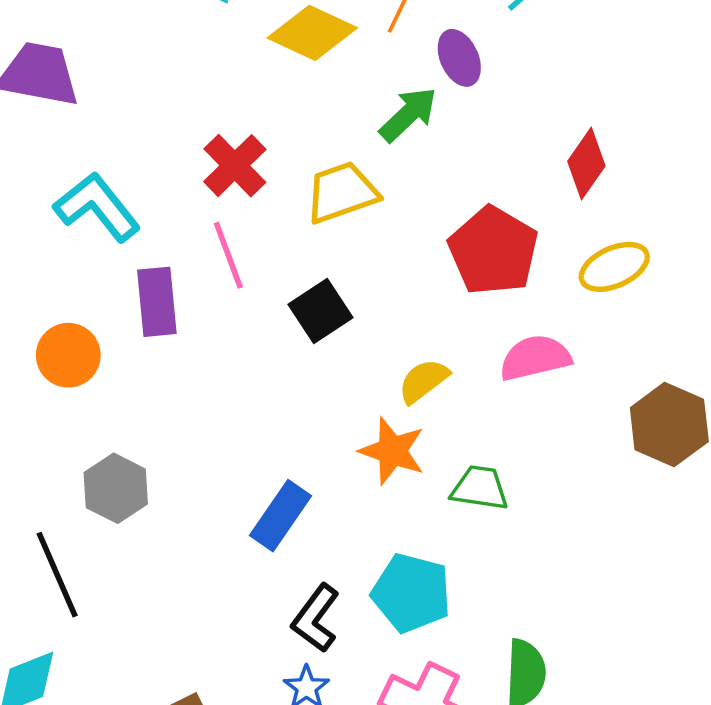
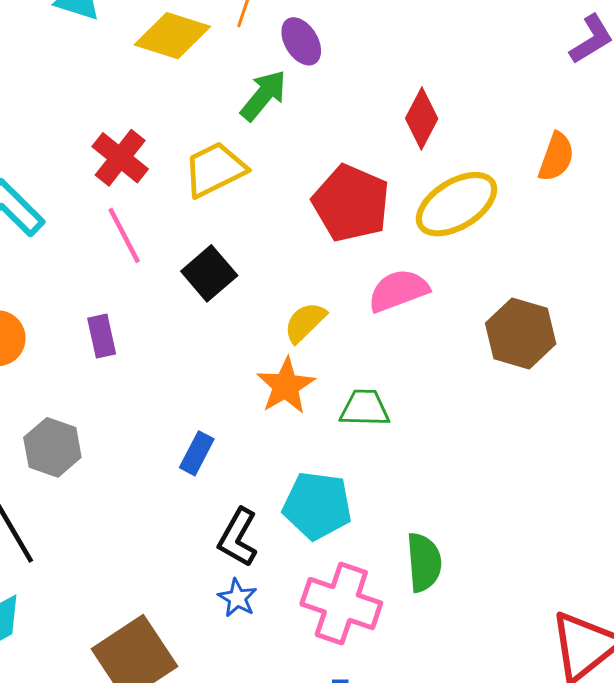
yellow ellipse: (614, 267) -> (457, 204), size x1.4
purple rectangle: (157, 302) -> (102, 336), moved, size x0.7
orange star: (392, 451) -> (286, 386), turned 30
blue rectangle: (280, 516) -> (197, 453), size x0.7

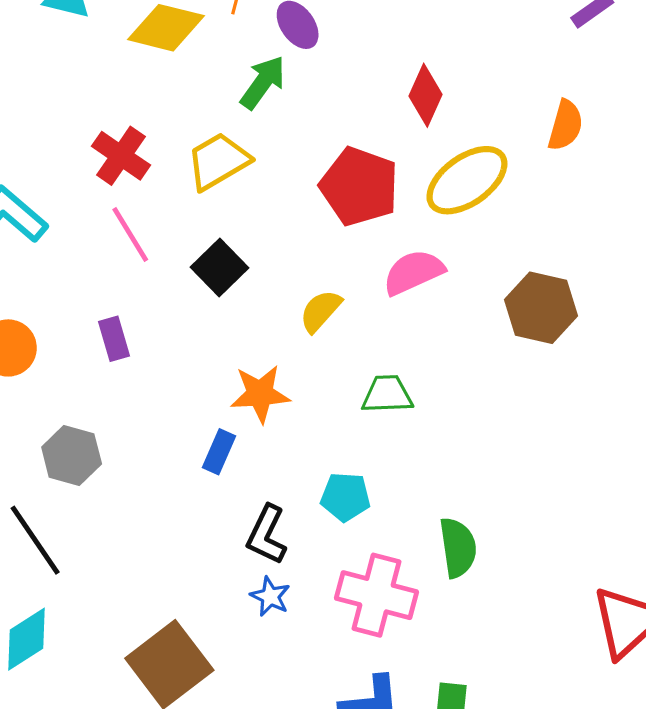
orange star: (286, 386) -> (260, 394), moved, turned 30
cyan pentagon: (317, 506) -> (345, 497), size x0.7

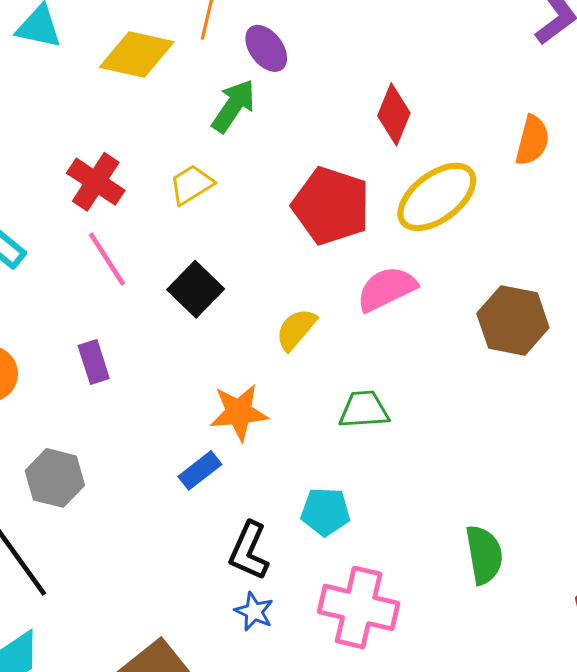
yellow trapezoid: (218, 161) -> (192, 185), size x0.7
blue rectangle: (219, 452) -> (200, 470), turned 30
green semicircle: (458, 548) -> (484, 555), moved

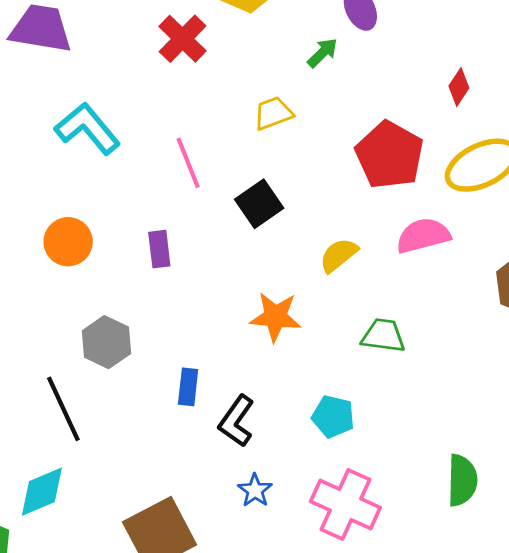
green arrow: (233, 106) -> (322, 53), size x0.7
red diamond: (394, 114) -> (459, 87), size x0.7
red cross: (96, 182) -> (183, 39), moved
blue rectangle: (200, 470) -> (188, 387), moved, turned -57
black L-shape: (249, 551) -> (236, 421), moved

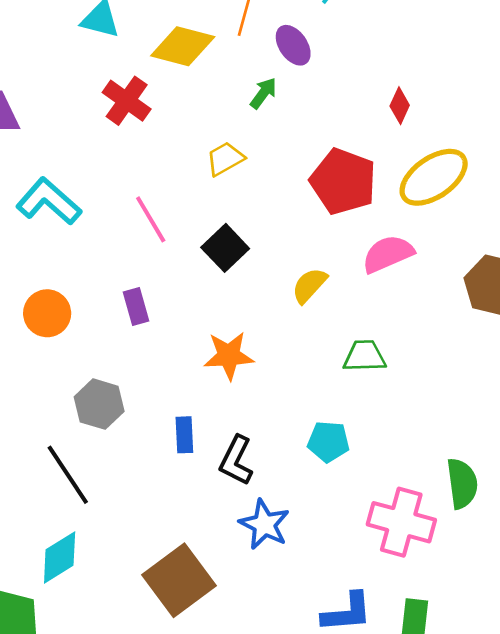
orange star: (275, 317) -> (229, 356), moved
blue star: (255, 490) -> (264, 524), size x1.5
pink cross: (345, 504) -> (401, 522), moved

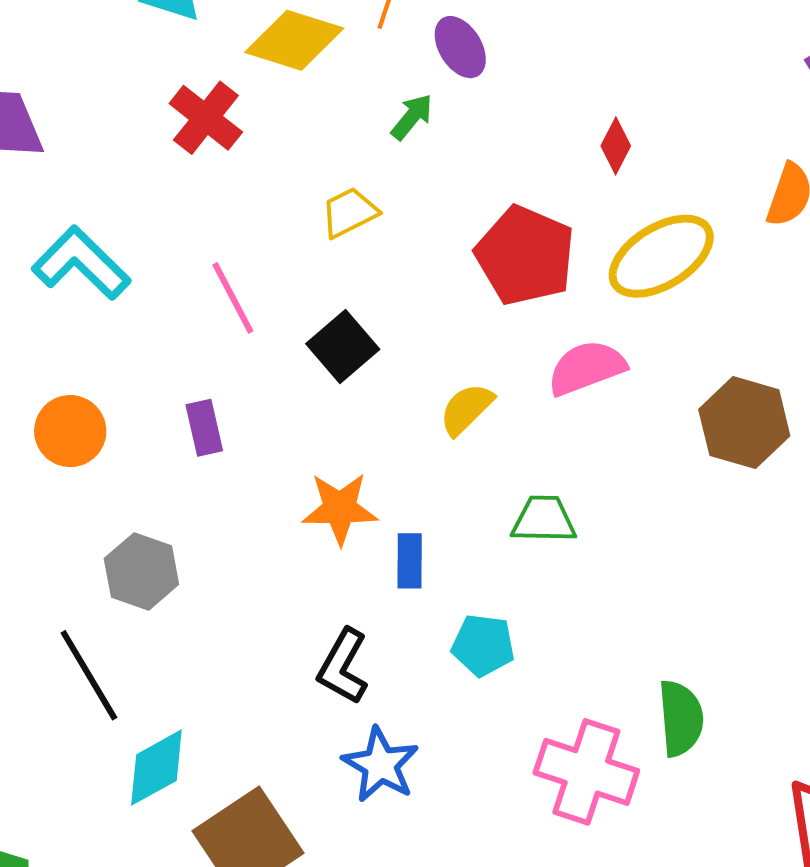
blue rectangle: (184, 435) -> (410, 561), moved
cyan diamond: (60, 558) -> (156, 768), moved

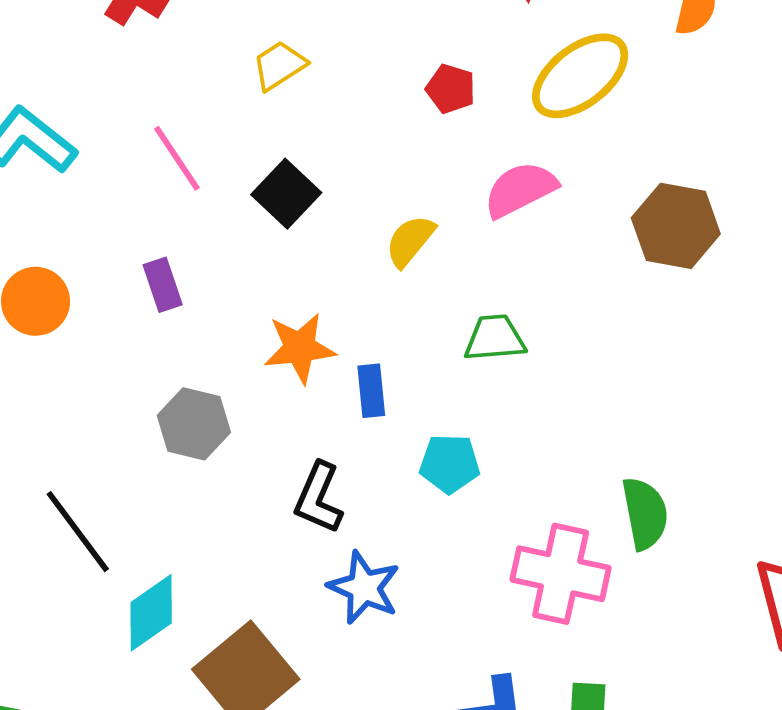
red pentagon: (525, 255) -> (451, 89), size x0.5
gray hexagon: (141, 571) -> (194, 424), moved

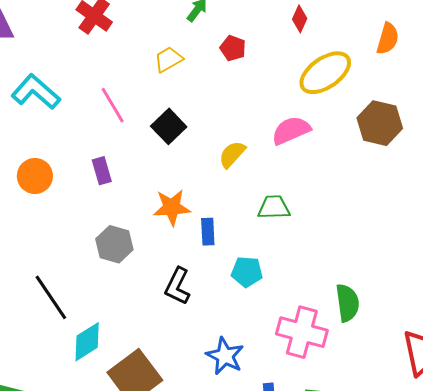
red pentagon: (451, 89) -> (233, 48), moved
brown hexagon: (676, 226) -> (380, 123), moved
blue star: (364, 588) -> (225, 356), moved

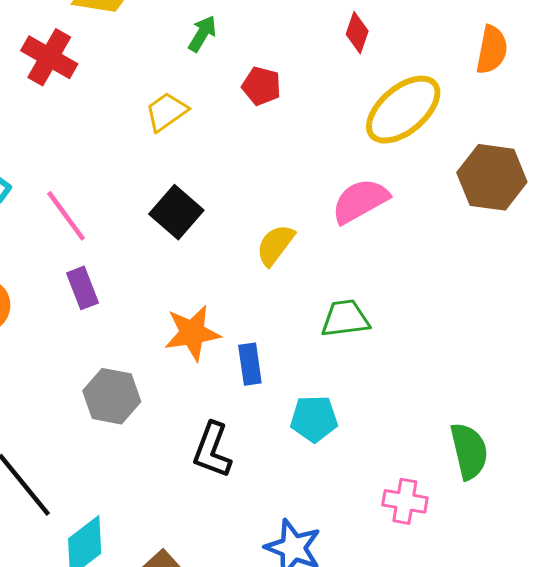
pink line: (113, 105) -> (66, 216), moved
pink cross: (302, 332) -> (405, 501), size x0.6

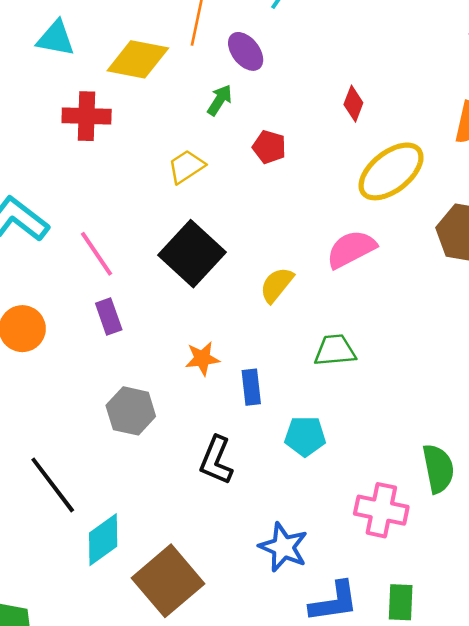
red cross: (49, 57) -> (87, 116), turned -30
black square: (176, 212) -> (192, 254), size x1.4
orange star: (192, 333) -> (202, 358), size x0.7
pink cross: (405, 501) -> (381, 510), size x1.4

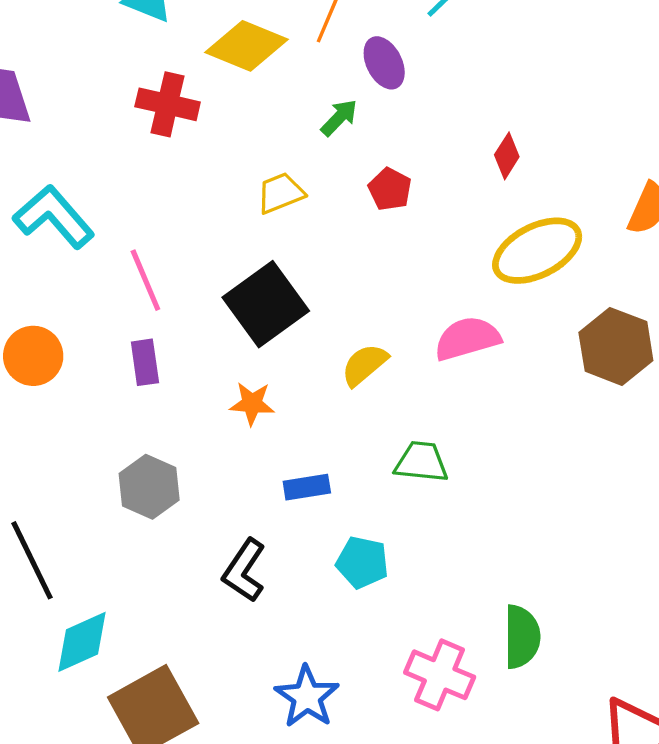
orange star: (202, 358) -> (252, 404), moved
blue rectangle: (251, 387) -> (307, 487), turned 76

